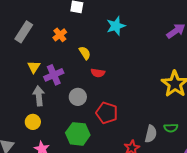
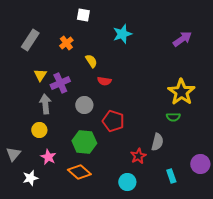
green semicircle: (171, 128) -> (173, 117), moved

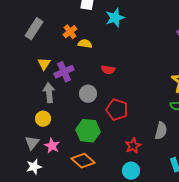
cyan star: (122, 34) -> (115, 18), moved
yellow semicircle: (91, 61) -> (85, 44), moved, turned -48
gray triangle: (13, 154) -> (32, 143), moved
red star: (138, 156) -> (133, 146), moved

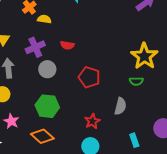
purple cross: (64, 72) -> (35, 47), moved
red pentagon: (117, 110) -> (89, 77), moved

